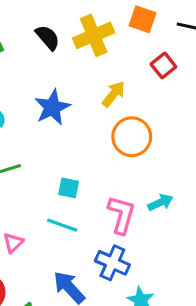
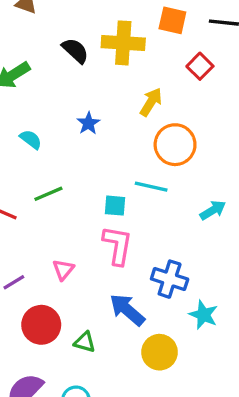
yellow cross: (94, 35) -> (123, 43), turned 33
blue star: (52, 107) -> (88, 123), size x0.6
pink L-shape: (121, 215) -> (117, 245), moved
cyan line: (62, 225) -> (151, 187), moved

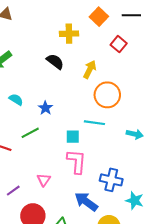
orange square: (172, 20) -> (99, 17), turned 36
yellow cross: (123, 43) -> (69, 34), size x0.7
black semicircle: (75, 51) -> (55, 62), moved
blue star: (88, 123) -> (45, 108), moved
cyan arrow: (213, 210) -> (135, 134), turned 49

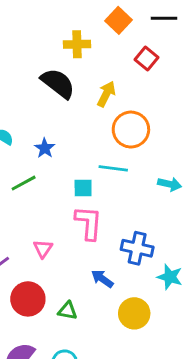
black semicircle: (55, 62) -> (58, 83), size x1.4
blue arrow: (86, 202) -> (102, 279), size x0.7

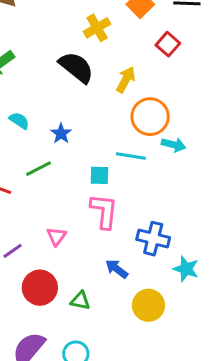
yellow cross: (77, 44) -> (97, 28), turned -30
cyan arrow: (170, 184) -> (174, 145), moved

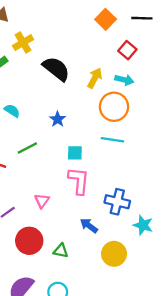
yellow cross: (97, 28) -> (23, 43), moved
blue star: (61, 133) -> (58, 119), moved
cyan arrow: (174, 145) -> (124, 80), moved
cyan line: (131, 156) -> (112, 140), moved

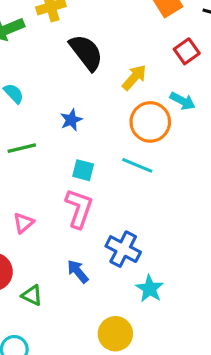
cyan arrow: (124, 80) -> (183, 101), moved
yellow circle: (114, 254) -> (115, 334), moved

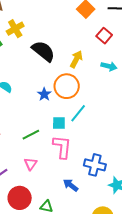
orange circle: (150, 122) -> (67, 86), moved
green line: (22, 148) -> (31, 135), moved
cyan line: (137, 165) -> (78, 113), moved, turned -60

